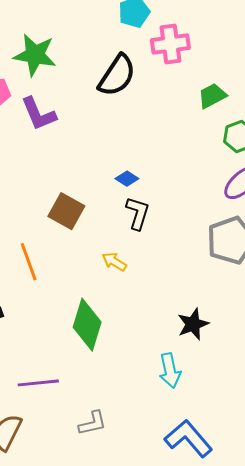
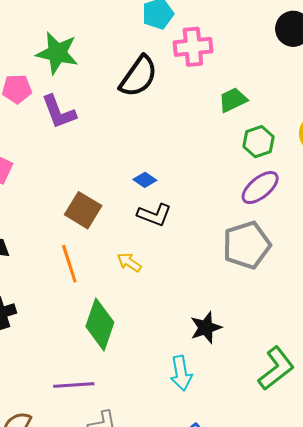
black L-shape: (138, 213) -> (154, 215), turned 92
orange line: (29, 262) -> (69, 264), moved
purple line: (38, 383) -> (74, 385), moved

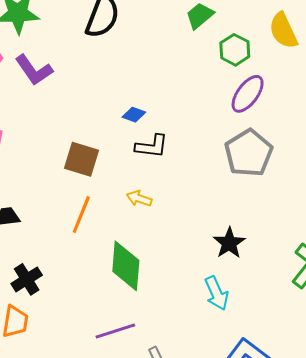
orange line: (69, 264) -> (81, 215), turned 54

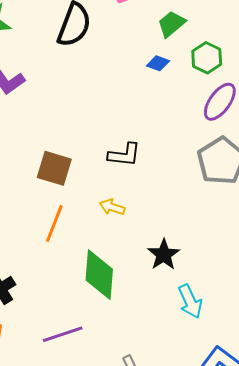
blue diamond: (134, 115) -> (158, 63), moved
black star: (229, 243) -> (164, 255), moved
purple line: (115, 331) -> (63, 334), moved

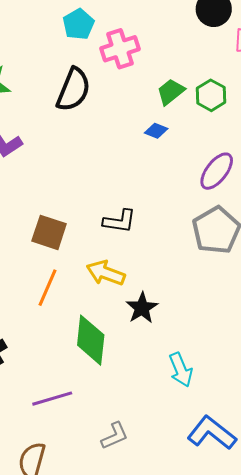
green hexagon: (207, 58) -> (211, 95), moved
yellow arrow: (112, 207) -> (106, 273), size x1.5
black star: (164, 255) -> (142, 308), moved

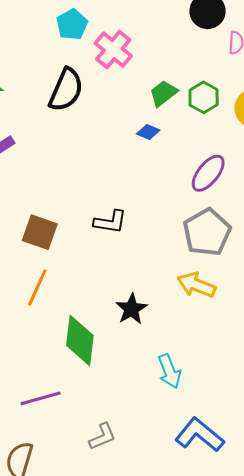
pink cross: (120, 49) -> (113, 50), turned -33
yellow arrow: (106, 273) -> (196, 285), moved

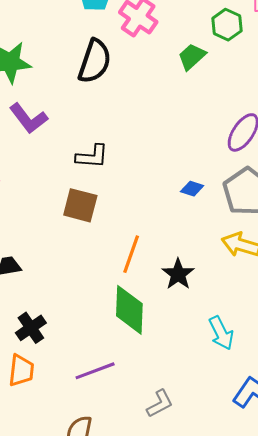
green hexagon: (204, 97) -> (227, 25), moved
blue diamond: (148, 132) -> (192, 189), moved
black L-shape: (110, 222) -> (92, 156), moved
orange line: (37, 287) -> (131, 254), moved

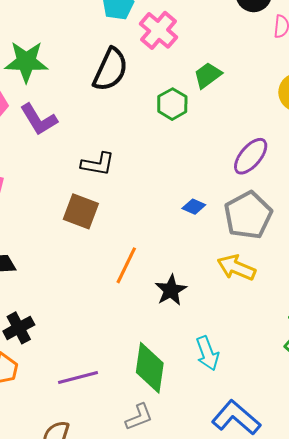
green hexagon: (227, 25) -> (172, 104), moved
green diamond: (129, 310) -> (150, 368), moved

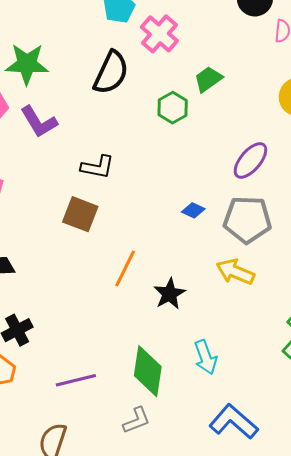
gray pentagon: (248, 215) -> (247, 220), turned 30

